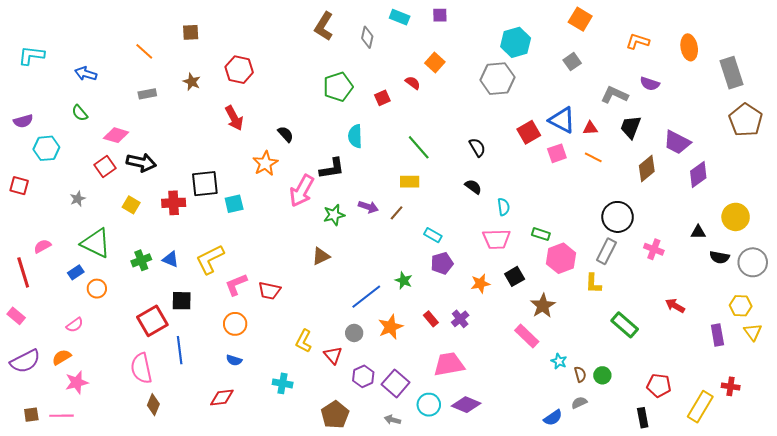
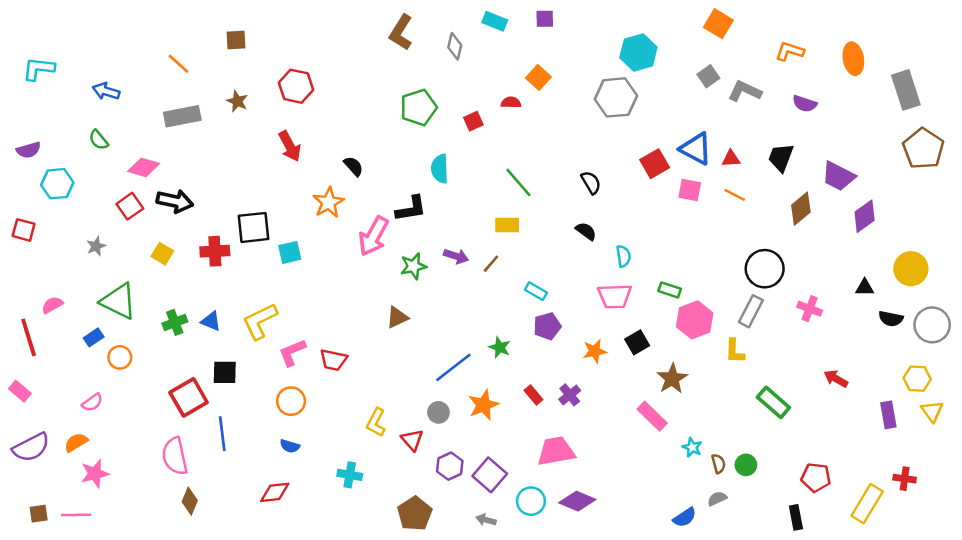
red semicircle: (413, 83) -> (511, 102), turned -35
gray rectangle: (147, 94) -> (182, 116), size x1.6
gray L-shape: (614, 95) -> (745, 91), moved
pink square: (557, 153) -> (690, 190), turned 30

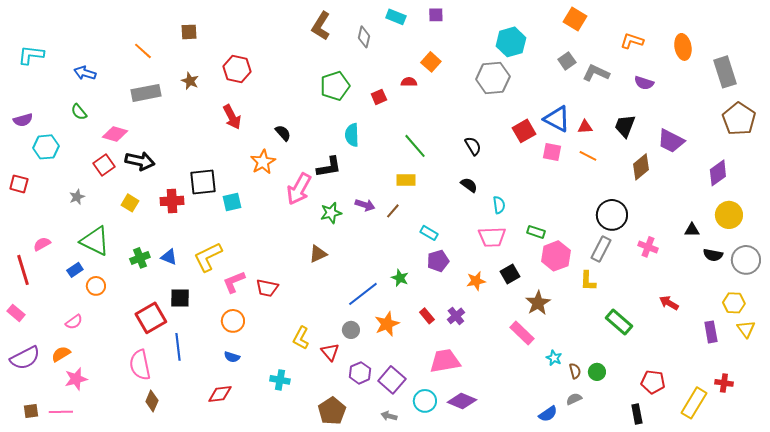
purple diamond: (865, 216) -> (718, 173), moved

